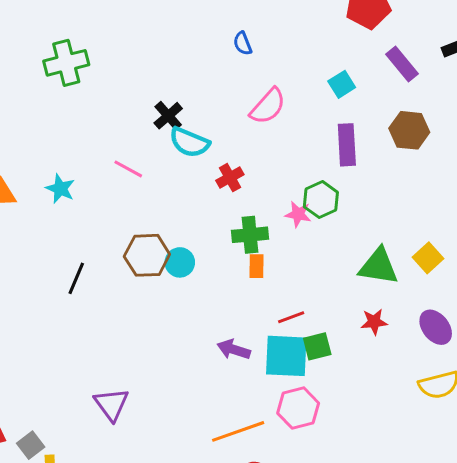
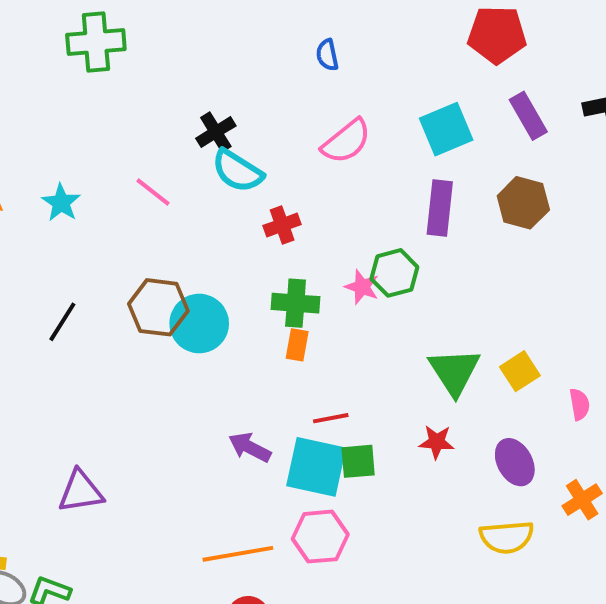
cyan square: (342, 84) -> (446, 129), size x1.5
cyan circle: (180, 262) -> (199, 324), size x1.5
green triangle: (379, 266) -> (454, 372), turned 39
purple triangle: (112, 404) -> (81, 491), turned 48

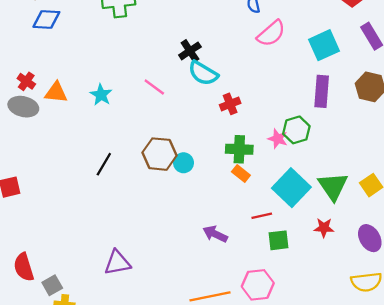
pink semicircle: (346, 141) -> (271, 33), moved
cyan circle: (199, 324) -> (184, 163), size x0.6
orange rectangle: (297, 345) -> (241, 174), turned -60
cyan square: (316, 467) -> (291, 188), moved, turned 33

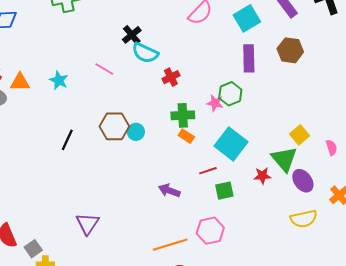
green triangle: (333, 186) -> (284, 159), moved
purple triangle: (117, 263) -> (87, 224), turned -40

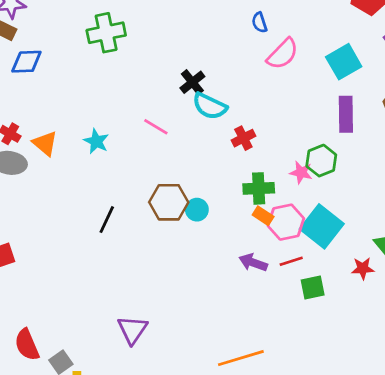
orange triangle: (20, 82) -> (45, 143), turned 40
purple arrow: (169, 191) -> (253, 263), moved
pink hexagon: (210, 231) -> (286, 222), moved

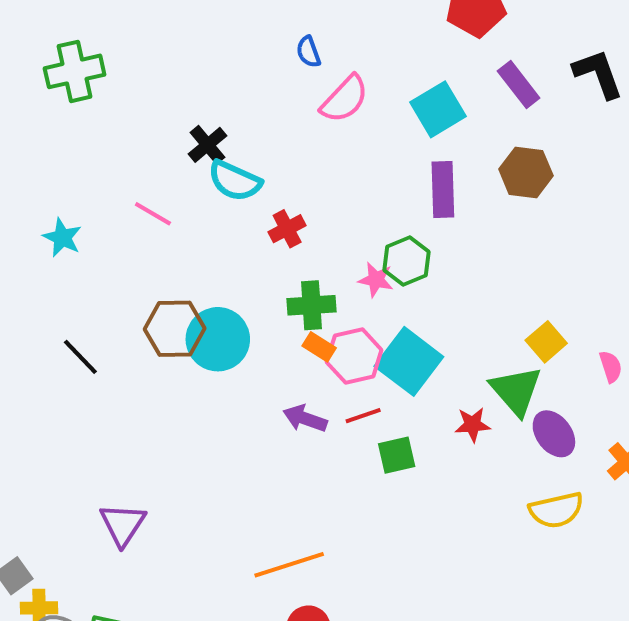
cyan circle: (197, 210) -> (218, 339), size x1.8
black line: (107, 220) -> (80, 357), turned -68

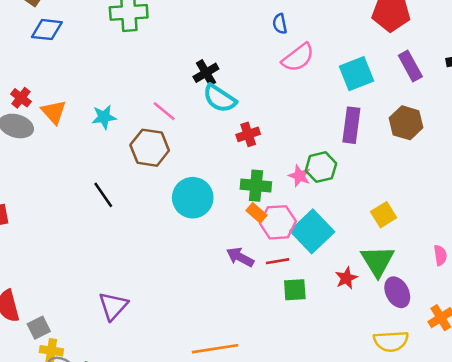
cyan star: (62, 238) -> (104, 117), turned 30
brown hexagon: (175, 329) -> (150, 148), moved
yellow square: (546, 342) -> (384, 215), moved
red star: (473, 425) -> (346, 278), turned -30

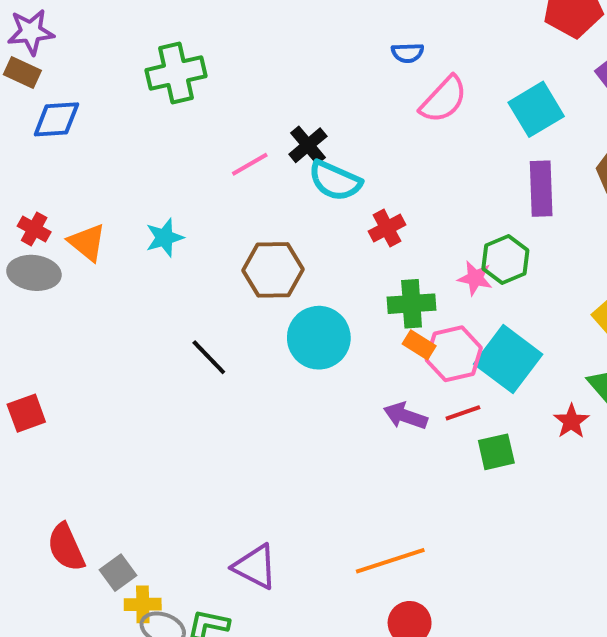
blue semicircle: (280, 24) -> (408, 53), turned -72
pink line: (164, 111) -> (250, 164), moved, turned -60
brown hexagon: (150, 148) -> (273, 270), moved
black line: (103, 195) -> (209, 357), moved
purple triangle: (113, 306) -> (255, 567), moved, turned -36

